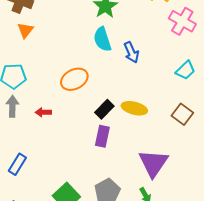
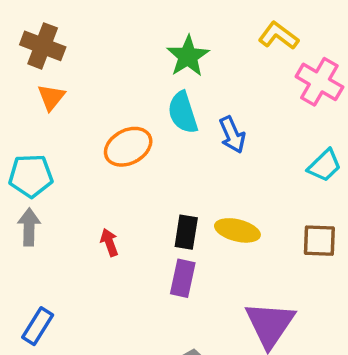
orange ellipse: (74, 79) -> (128, 147), moved
black rectangle: (104, 109) -> (186, 232), turned -36
red arrow: (43, 112) -> (109, 242), moved, turned 70
brown square: (182, 114) -> (319, 241), turned -35

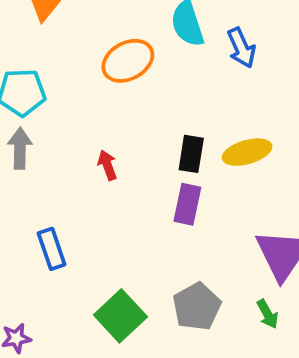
yellow ellipse: (237, 230) -> (247, 152), turned -30
blue rectangle: (38, 326) -> (52, 249), moved, turned -51

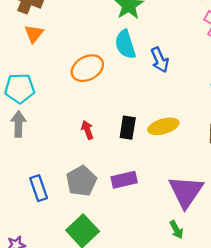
red arrow: (107, 165) -> (87, 130), moved
purple rectangle: (187, 204) -> (124, 180), moved, turned 65
gray pentagon: (197, 307) -> (81, 181), moved

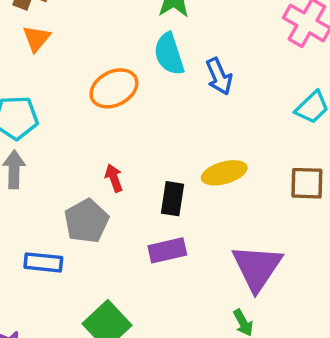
black rectangle: (128, 128) -> (173, 199), moved
gray pentagon: (81, 181) -> (86, 221), moved
blue rectangle: (39, 188) -> (43, 262), turned -65

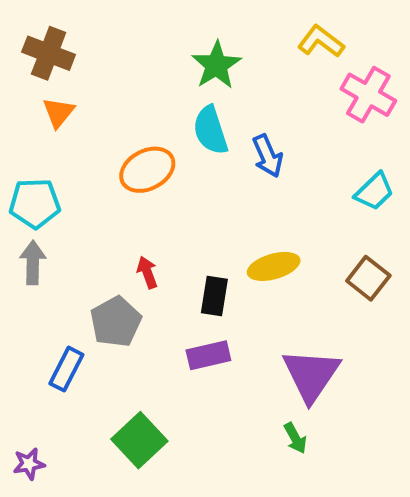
brown square: (307, 183) -> (368, 278), turned 36
blue rectangle: (43, 262) -> (66, 369), turned -69

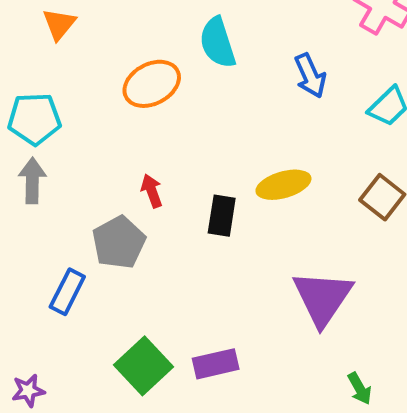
blue arrow: (268, 156) -> (310, 76), moved
purple rectangle: (208, 355) -> (216, 364), moved
green arrow: (295, 438) -> (360, 389), moved

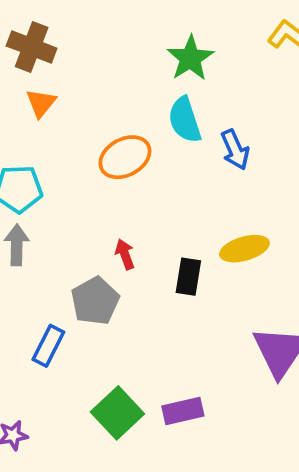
blue arrow: (310, 76) -> (235, 150), moved

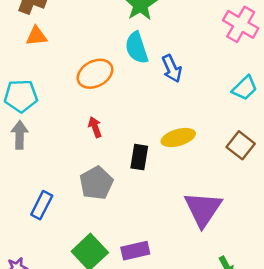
orange triangle: (41, 103) -> (36, 36), turned 45
red arrow: (125, 254) -> (95, 127), moved
gray pentagon: (95, 301) -> (96, 183), moved

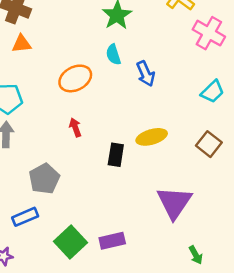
cyan semicircle: (137, 48) -> (113, 55), size x0.7
gray pentagon: (96, 183) -> (44, 179), moved
blue rectangle: (42, 205) -> (25, 217), moved, turned 40

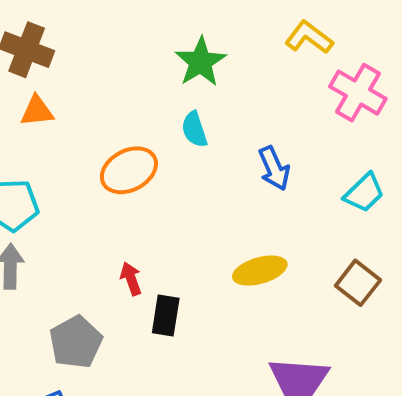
blue arrow: (146, 74) -> (274, 168), moved
red arrow: (75, 127) -> (131, 279), moved
black rectangle: (116, 155) -> (166, 315), moved

